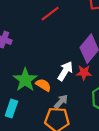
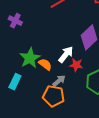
red star: (84, 73) -> (76, 65), moved

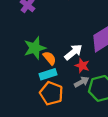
gray arrow: (59, 81) -> (82, 82), moved
cyan rectangle: (15, 82) -> (48, 74), moved, turned 35

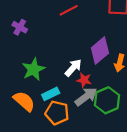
orange semicircle: (50, 58) -> (24, 101), moved, size x1.5
gray arrow: (82, 82) -> (86, 97), size x1.5

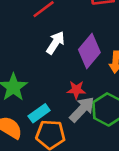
white arrow: (73, 68) -> (55, 43), moved

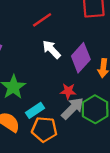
white arrow: (55, 43) -> (51, 49), turned -78

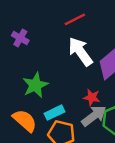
white arrow: (51, 49) -> (80, 52), size x1.4

